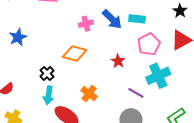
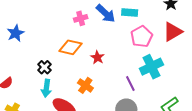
red star: (118, 61) -> (97, 57), moved
purple line: (136, 93) -> (130, 84), turned 35

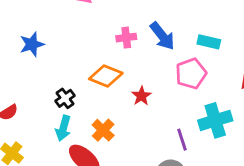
cyan rectangle: (130, 13) -> (209, 42), moved
pink pentagon: (142, 37) -> (191, 74), moved
orange cross: (85, 85) -> (103, 130), moved

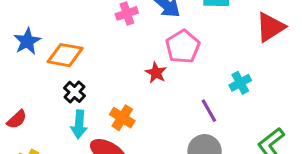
pink pentagon: (191, 74) -> (183, 47), moved
orange diamond: (106, 76) -> (65, 55), moved
cyan cross: (215, 120) -> (240, 83), size x0.6

